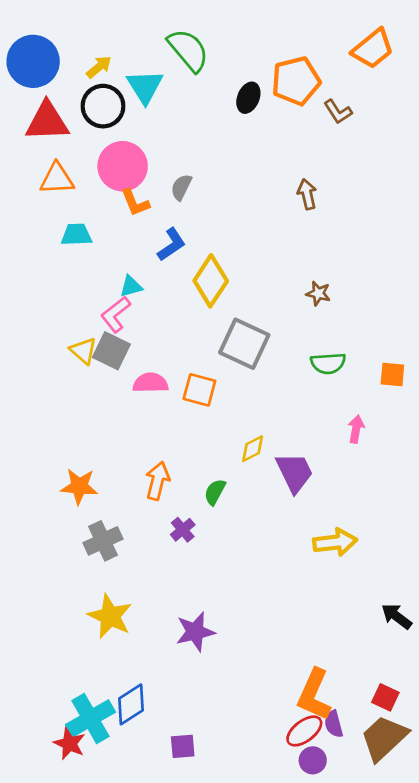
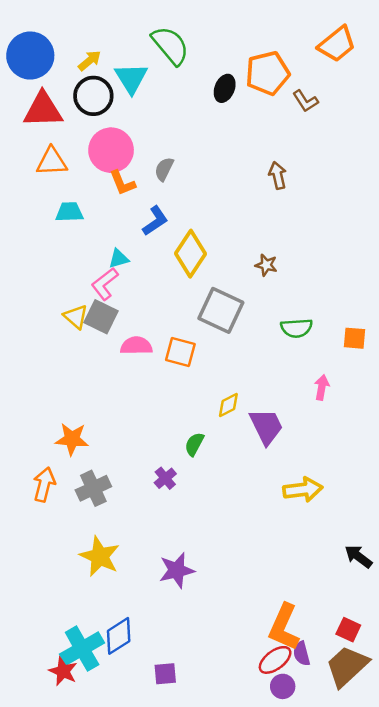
brown star: (318, 293) -> (266, 265), moved
orange arrow: (158, 481) -> (44, 485), moved

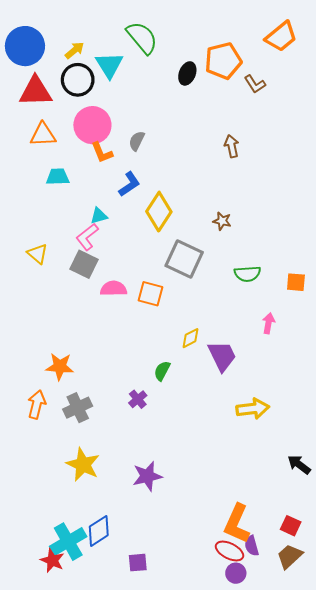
yellow triangle: (76, 317) -> (38, 254), moved
red ellipse: (275, 660) -> (229, 551), turned 64
brown trapezoid: (347, 666) -> (290, 556), size x0.7

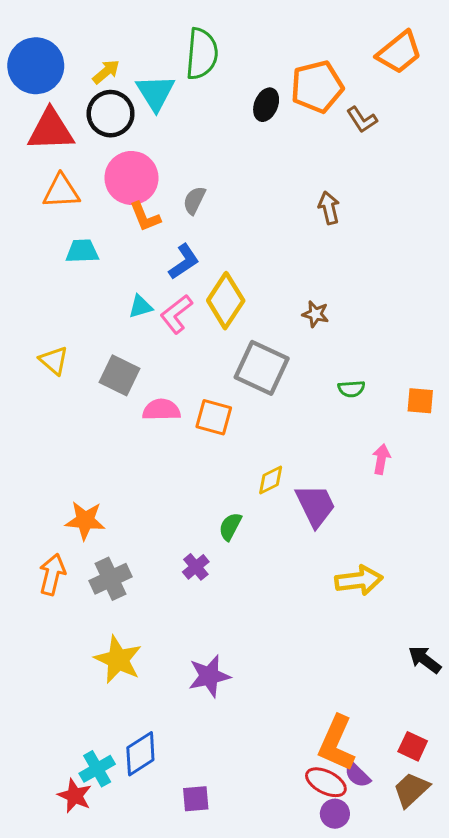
green semicircle: (142, 38) -> (202, 54), turned 45
pink L-shape: (87, 237) -> (176, 314), moved
green semicircle: (247, 274) -> (351, 389), size x0.7
cyan cross: (68, 542) -> (97, 769), size x0.7
purple semicircle: (252, 546) -> (357, 775), turned -30

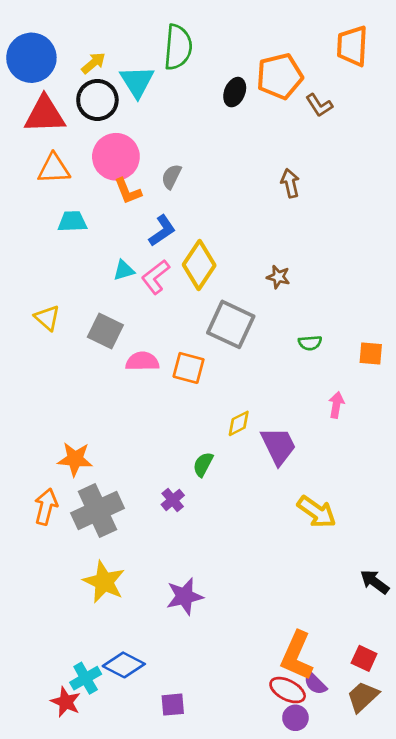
orange trapezoid: (399, 52) -> (352, 46), turned 132
gray cross: (111, 579) -> (97, 511), size x1.4
yellow arrow: (359, 580) -> (317, 512), turned 42
blue diamond: (140, 754) -> (124, 665), turned 60

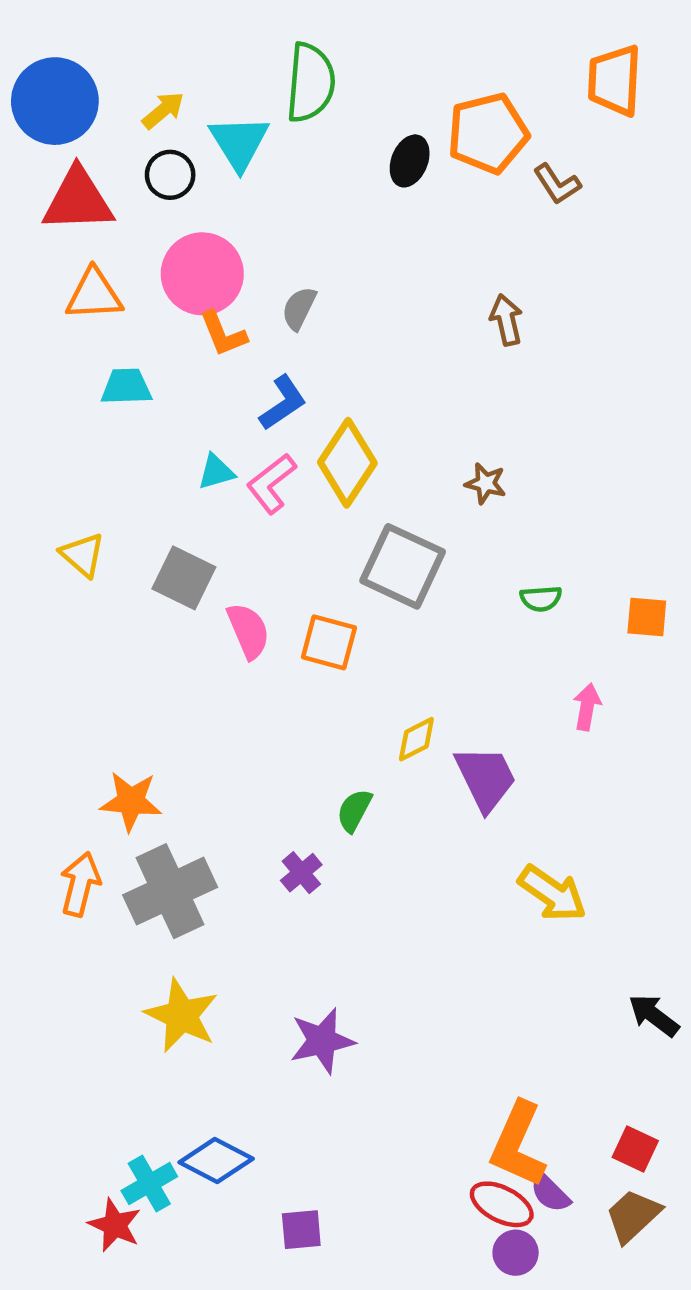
black circle: (97, 100) -> (170, 175), size x0.7
pink semicircle: (142, 361) -> (248, 631), turned 68

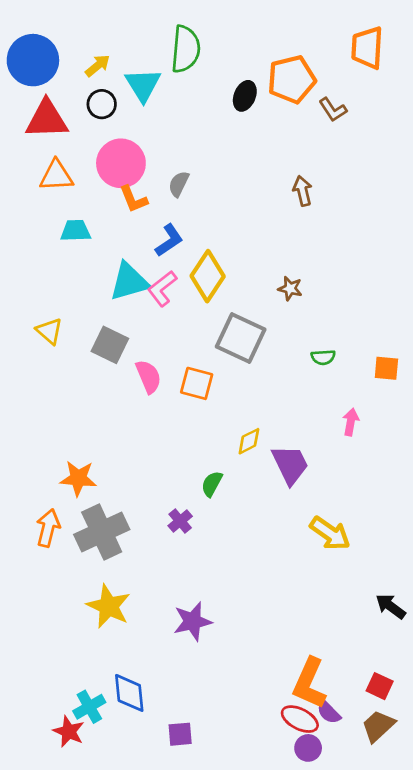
cyan triangle: (216, 472) -> (129, 282), size x1.8
blue diamond: (216, 1161) -> (129, 693), turned 57

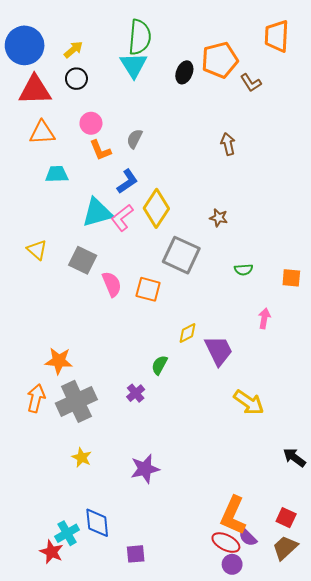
cyan triangle: (143, 85) -> (134, 65), moved
pink circle: (121, 163) -> (91, 123), size x0.6
yellow star: (109, 606) -> (82, 457), size x0.6

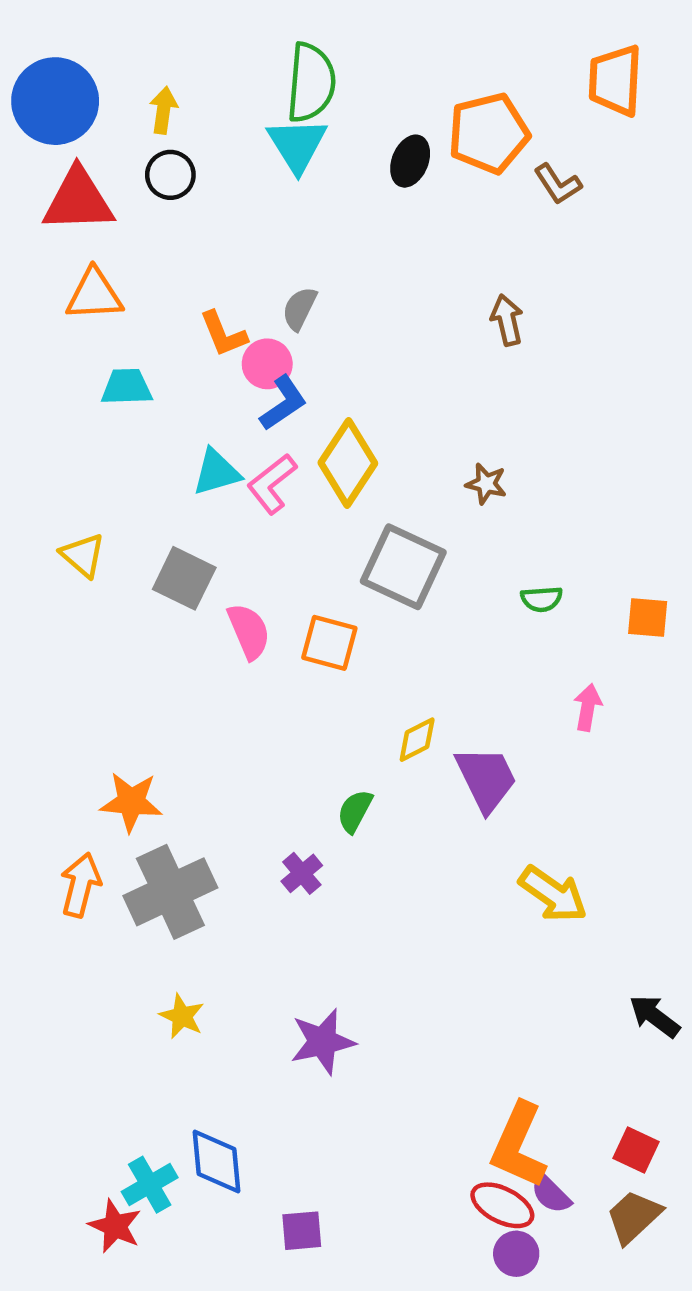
yellow arrow: (73, 50) -> (163, 110), turned -42
pink circle: (91, 123) -> (267, 364), moved
cyan triangle: (97, 212) -> (216, 472), size x0.7

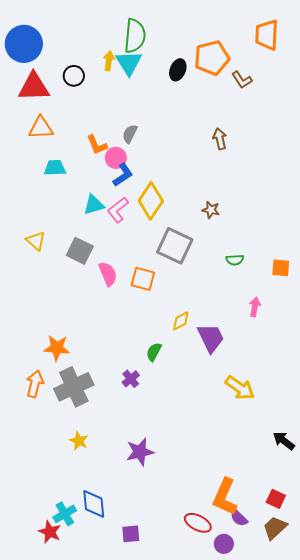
yellow arrow: (163, 110) -> (109, 61), moved
red ellipse: (502, 1205) -> (198, 523), moved

